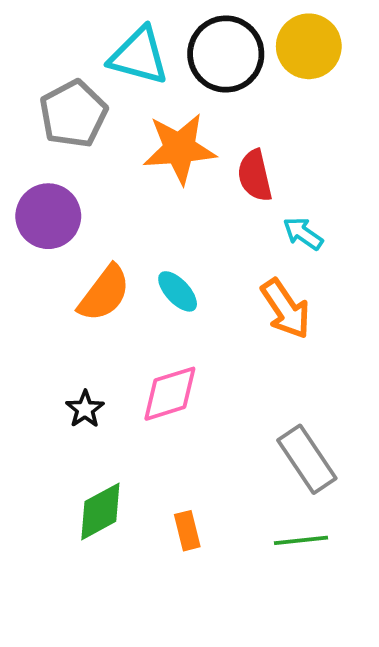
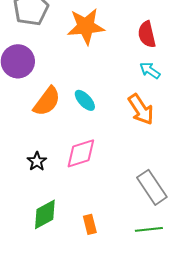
red semicircle: (255, 176) -> (147, 34), moved

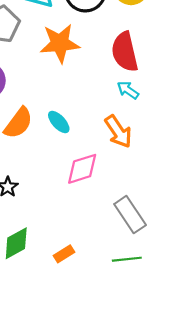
red semicircle: (147, 34) -> (125, 52), size x1.4
pink diamond: (81, 153) -> (82, 169), moved
orange rectangle: (90, 224) -> (64, 254), turned 72

